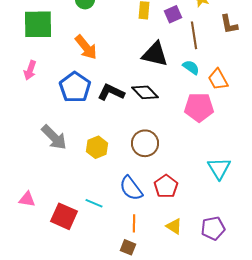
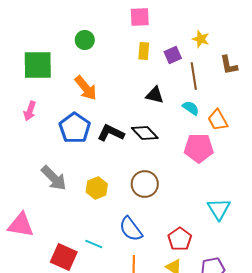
black triangle: (155, 54) -> (155, 95), size x0.7
red pentagon: (166, 186) -> (180, 239), moved
pink triangle: (27, 199) -> (21, 225), moved, size x1.6

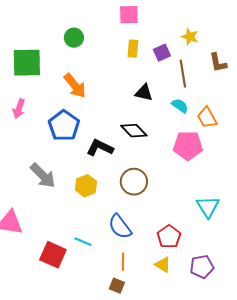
black L-shape: (111, 133) -> (100, 148), moved

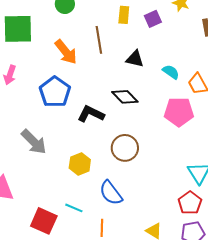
brown line: (183, 74) -> (99, 40), moved
yellow hexagon: (86, 186) -> (80, 164), moved
red pentagon: (169, 237) -> (190, 203), moved
orange line: (123, 262) -> (102, 228), moved

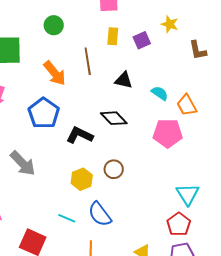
brown circle: (125, 148) -> (114, 169), size x0.7
yellow hexagon: (80, 164) -> (82, 179), moved
cyan line: (74, 208) -> (67, 218), moved

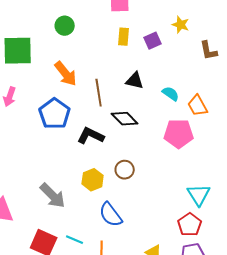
brown line: (88, 61) -> (99, 93), moved
gray arrow: (23, 163) -> (53, 196), moved
cyan line: (67, 218) -> (75, 240), moved

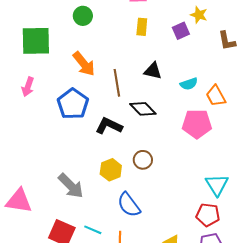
purple square: (153, 41) -> (181, 31), moved
cyan semicircle: (171, 94) -> (189, 84), turned 126
red pentagon: (190, 225) -> (208, 215), turned -30

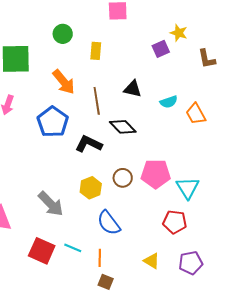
yellow rectangle: (142, 27) -> (96, 51), moved
pink pentagon: (197, 124) -> (156, 174), moved
cyan triangle: (217, 185) -> (188, 188), moved
red pentagon: (208, 215) -> (175, 222), moved

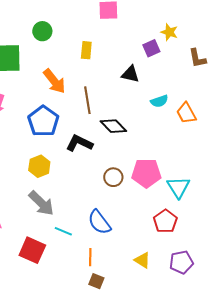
green circle: (63, 34) -> (42, 31), moved
black triangle: (133, 89) -> (130, 74), moved
yellow hexagon: (91, 188) -> (39, 166), moved
red pentagon: (175, 222) -> (165, 221), turned 30
cyan line: (73, 248) -> (63, 231), moved

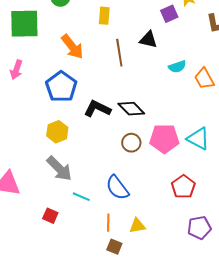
brown line: (87, 100) -> (119, 53), moved
black diamond: (113, 126) -> (131, 109), moved
cyan triangle: (178, 187) -> (198, 139), moved, turned -30
red square: (32, 250) -> (50, 216), size x0.6
yellow triangle: (142, 260) -> (137, 226), moved, turned -42

